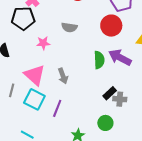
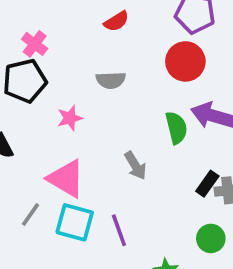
gray arrow: (63, 76) -> (135, 166), moved
gray line: (12, 90) -> (31, 214), turned 32
purple line: (57, 108) -> (119, 230), turned -30

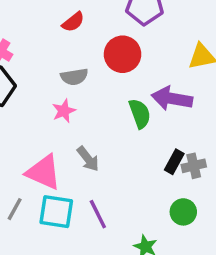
red circle: (185, 61) -> (123, 54), moved
pink star: (70, 118) -> (64, 111), moved
gray arrow: (135, 166) -> (88, 159), moved

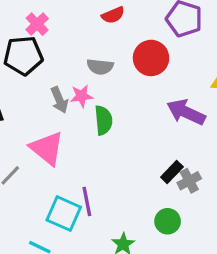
green semicircle: (140, 114) -> (103, 120), moved
gray arrow: (88, 159) -> (59, 100), moved
gray cross: (194, 166) -> (189, 181), turned -30
cyan square: (56, 212) -> (64, 214), moved

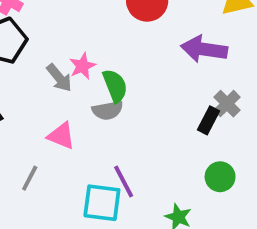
gray semicircle: (100, 67) -> (108, 110), moved
pink triangle: (47, 148) -> (61, 136), size x0.7
gray cross: (189, 181) -> (227, 104), moved

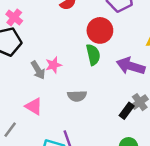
green semicircle: (115, 86) -> (93, 55), moved
gray semicircle: (108, 110) -> (77, 96), moved

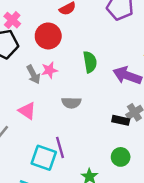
red circle: (100, 30) -> (48, 36), moved
black rectangle: (127, 111) -> (121, 120), turned 63

